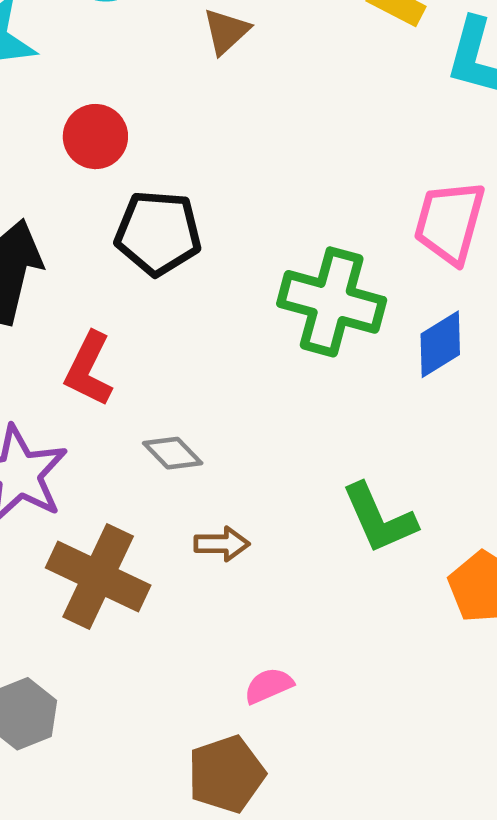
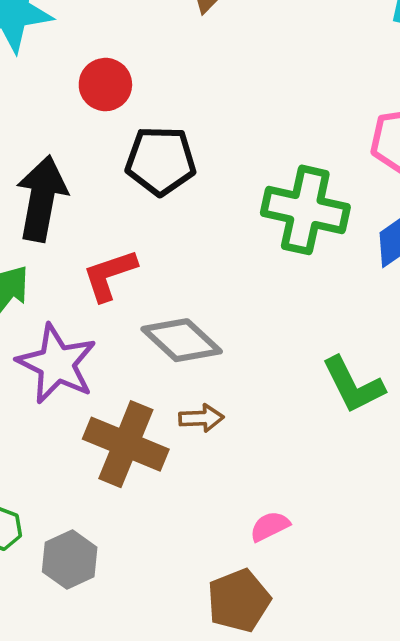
red L-shape: (89, 369) -> (110, 275), turned 48
gray diamond: (173, 453) -> (182, 340), size x1.6
brown arrow: (222, 544) -> (201, 418), moved

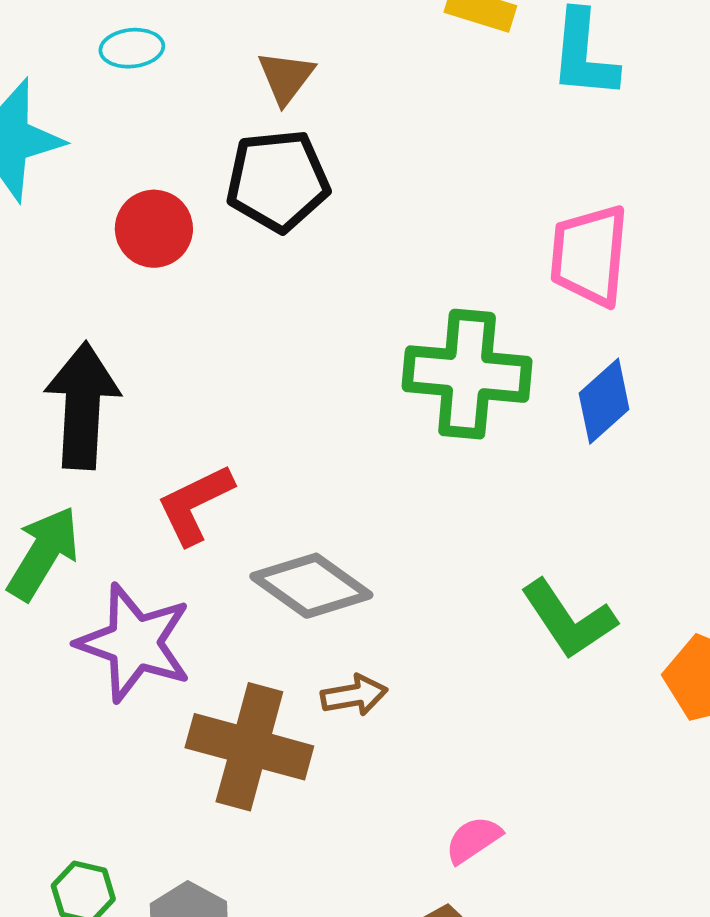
black pentagon: (161, 161) -> (278, 181), moved

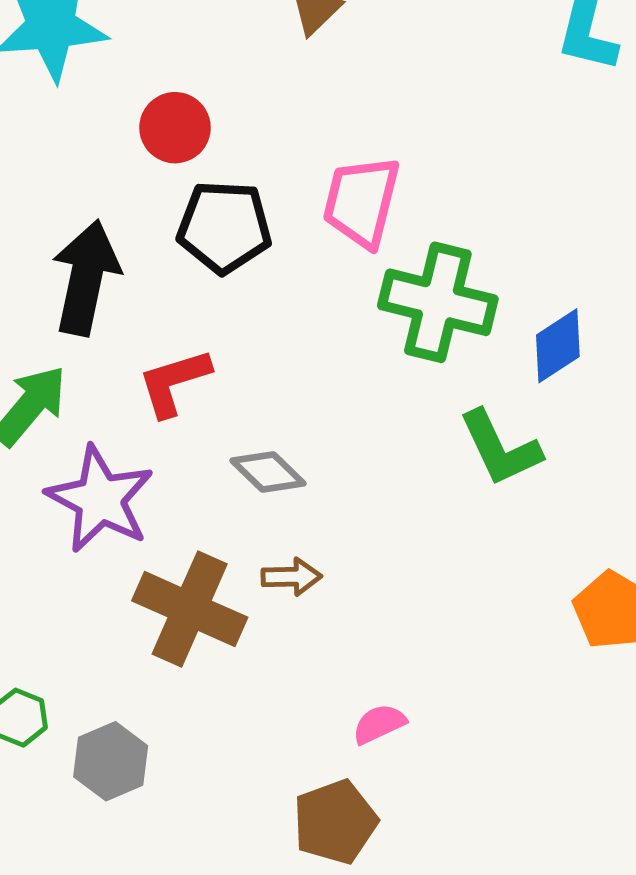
black pentagon: (278, 181) -> (224, 227), moved
pink trapezoid: (589, 255) -> (361, 202), moved
gray diamond: (311, 586) -> (268, 472), size x0.7
green L-shape: (568, 619) -> (500, 448), moved

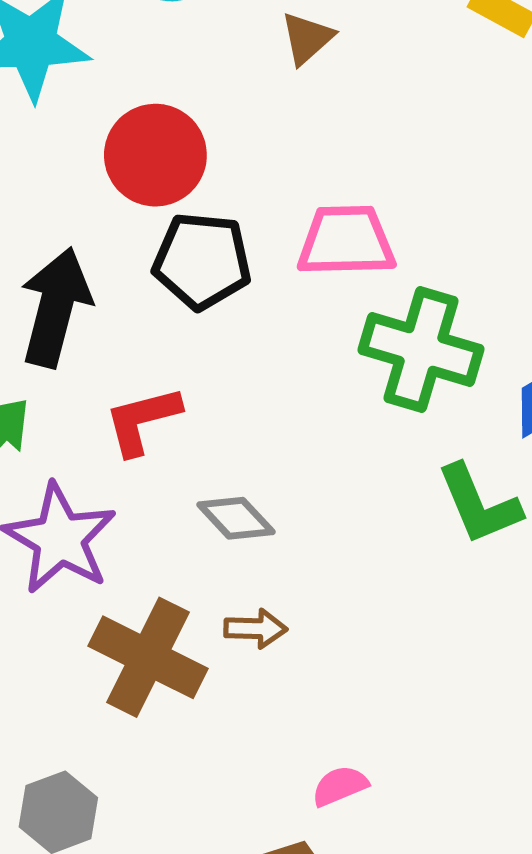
red circle: (175, 128) -> (155, 155), size x1.4
pink trapezoid: (361, 202) -> (346, 241), turned 72

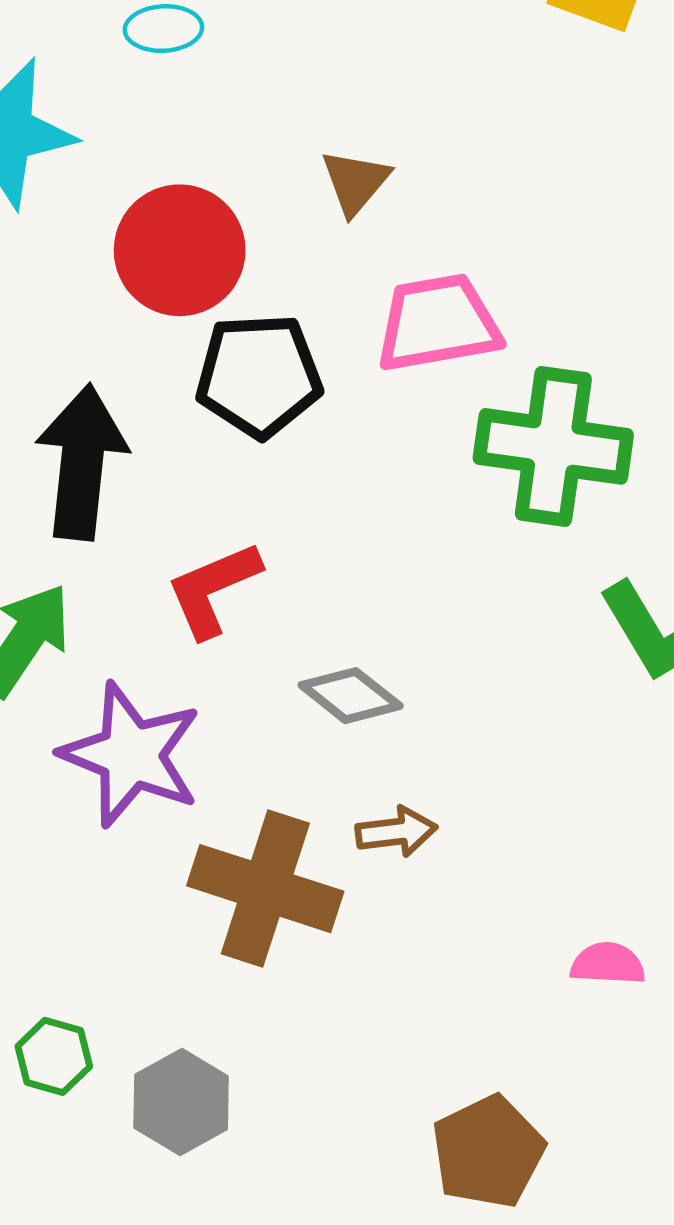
brown triangle: (307, 38) -> (355, 182), moved
pink semicircle: (340, 786) -> (608, 964), moved, turned 34

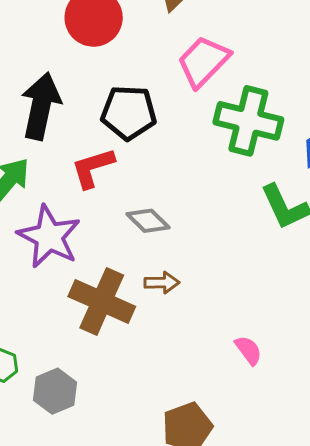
pink trapezoid: (438, 323) -> (203, 61), turned -42
black pentagon: (259, 376) -> (129, 113), moved
pink semicircle: (608, 964) -> (248, 350), turned 44

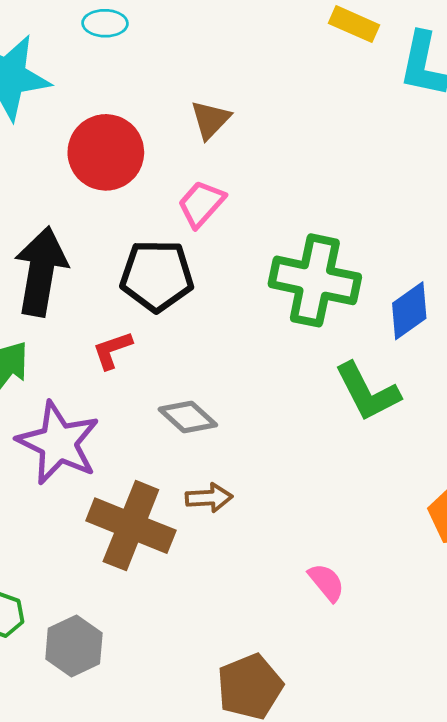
pink trapezoid: (203, 61) -> (201, 204), moved, size x0.7
red L-shape: (93, 168) -> (112, 350), size x0.7

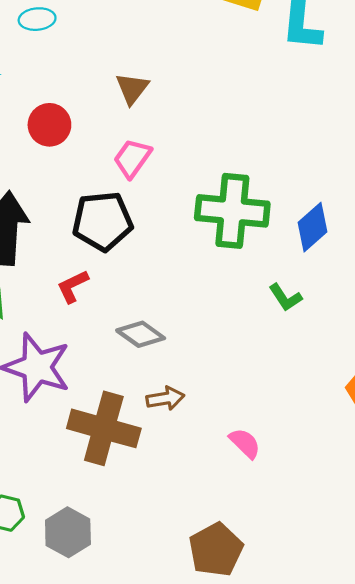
red circle: (106, 152) -> (49, 125), size x0.7
green L-shape: (367, 392) -> (285, 297), size x0.6
pink semicircle: (326, 582) -> (245, 443), moved

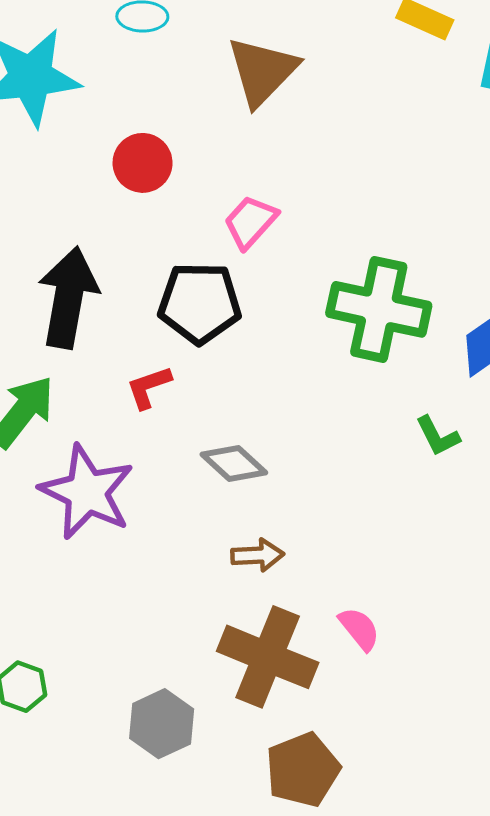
brown triangle: (132, 88) -> (262, 71), moved, size x1.6
brown cross: (104, 428) -> (268, 657), moved
gray hexagon: (68, 532) -> (162, 724), moved

